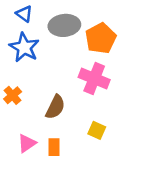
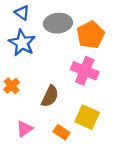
yellow square: (97, 130) -> (87, 117), size x1.5
orange rectangle: (54, 147) -> (61, 132), moved, turned -56

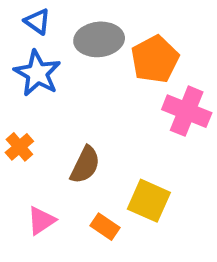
pink cross: (85, 71) -> (187, 111), moved

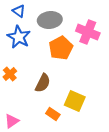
orange pentagon: (155, 59) -> (61, 48), moved
pink cross: (187, 111) -> (88, 32), moved
pink triangle: (41, 221) -> (12, 121), moved

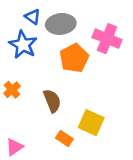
blue triangle: (19, 11) -> (33, 17), moved
brown semicircle: (43, 83) -> (52, 101), turned -48

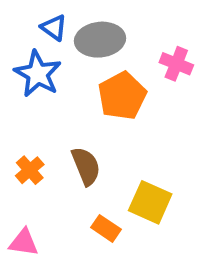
pink cross: (107, 39) -> (176, 64), size x0.7
orange cross: (12, 90) -> (30, 170), moved
pink triangle: (14, 147) -> (24, 242), turned 42

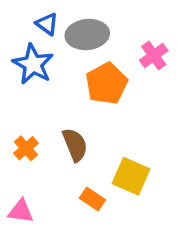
pink cross: (176, 64) -> (154, 55), turned 32

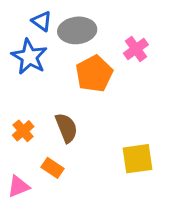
yellow square: (131, 176) -> (137, 159), moved, turned -32
orange rectangle: (92, 199) -> (52, 168), moved
pink triangle: (21, 211) -> (18, 186), turned -30

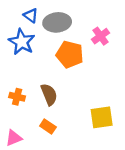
orange pentagon: (94, 74) -> (70, 54), turned -30
orange cross: (23, 131) -> (17, 97), turned -35
orange rectangle: (52, 168) -> (48, 126), moved

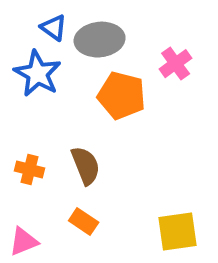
yellow square: (102, 117) -> (178, 231), moved

